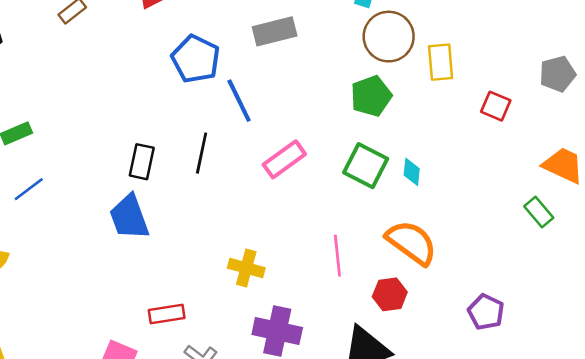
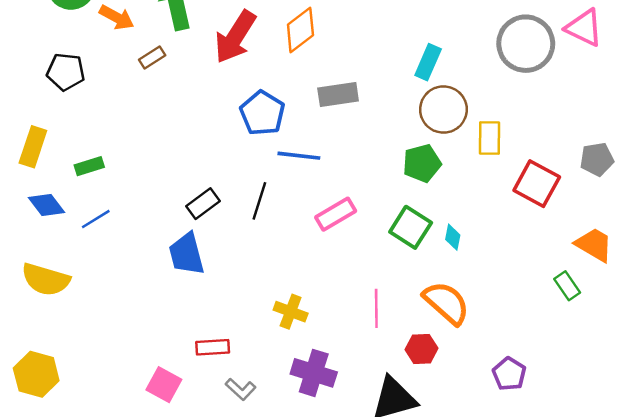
blue line: (239, 101) -> (299, 156), turned -63
red square: (496, 106) -> (537, 184), size x1.6
black rectangle: (142, 162) -> (203, 204), turned 36

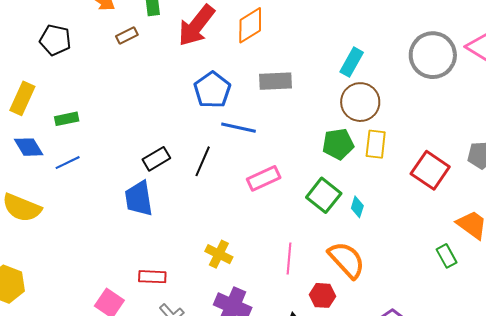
yellow rectangle: (489, 138) -> (376, 144), moved

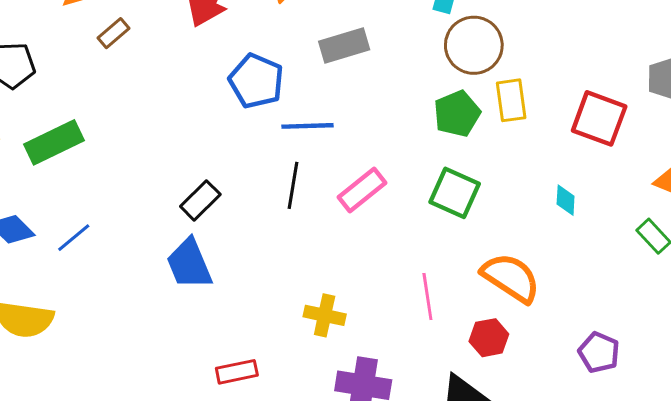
green rectangle: (67, 119) -> (54, 142), moved, size x1.6
black line: (203, 161) -> (293, 185), moved
cyan diamond: (357, 207) -> (566, 200), moved

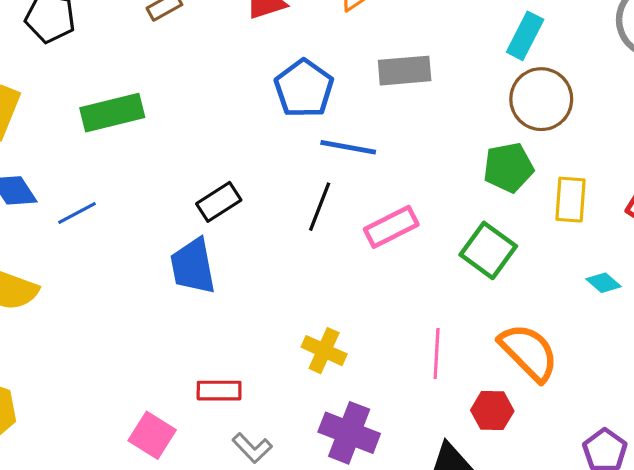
yellow rectangle: (511, 100) -> (570, 200), moved
green rectangle: (54, 142) -> (112, 113), moved
cyan diamond: (566, 200) -> (603, 283), turned -64

